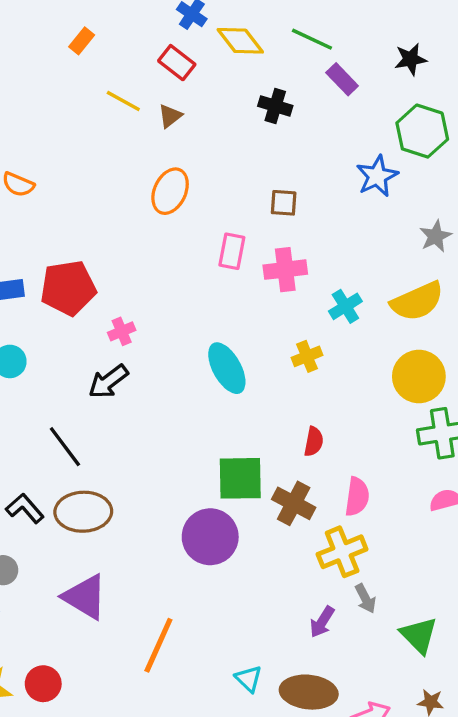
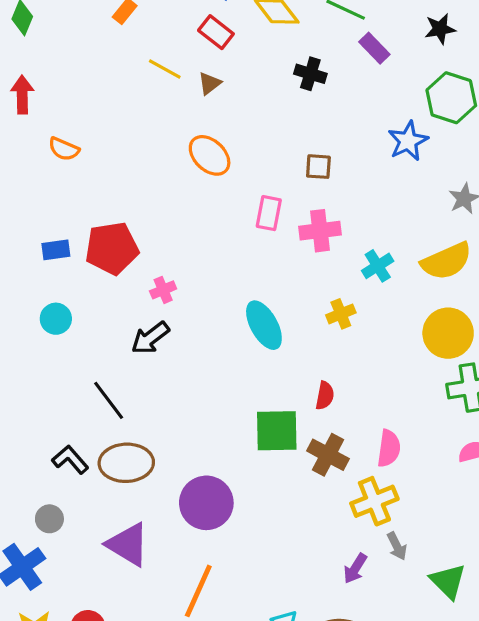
orange ellipse: (170, 191) -> (210, 155), turned -72
red semicircle: (314, 442) -> (325, 396), moved
purple circle: (210, 537) -> (206, 503), moved

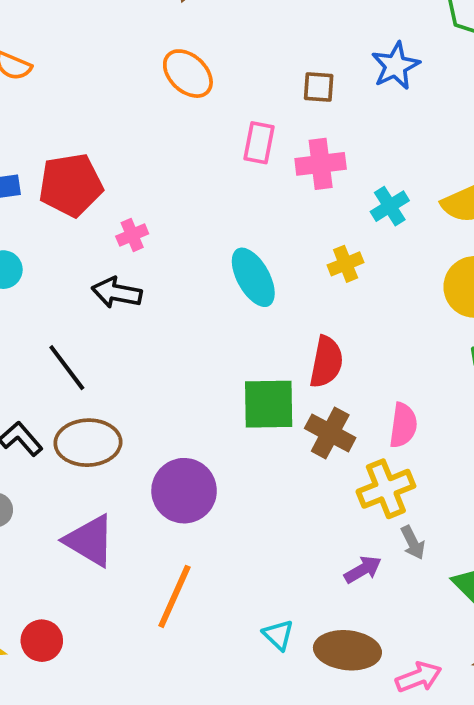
blue star: (408, 141) -> (396, 66), moved
black arrow: (150, 338) -> (117, 293), turned 48
red semicircle: (325, 396) -> (326, 362), size x1.5
purple arrow: (355, 568) -> (363, 570), turned -152

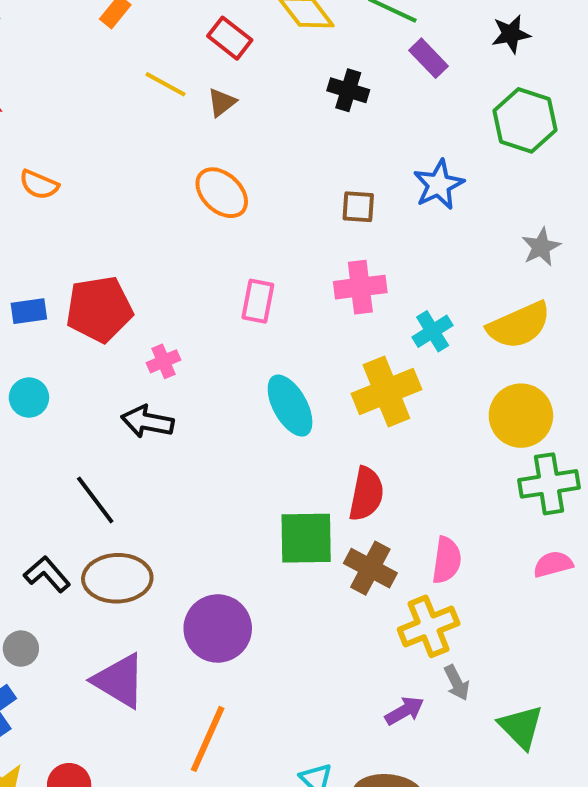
pink rectangle: (259, 143) -> (258, 301), moved
yellow cross: (346, 264) -> (386, 391), size x1.8

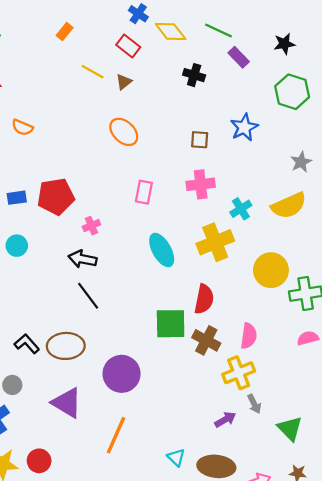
yellow circle: (521, 416) -> (271, 270), moved
black line: (95, 500) -> (88, 296), moved

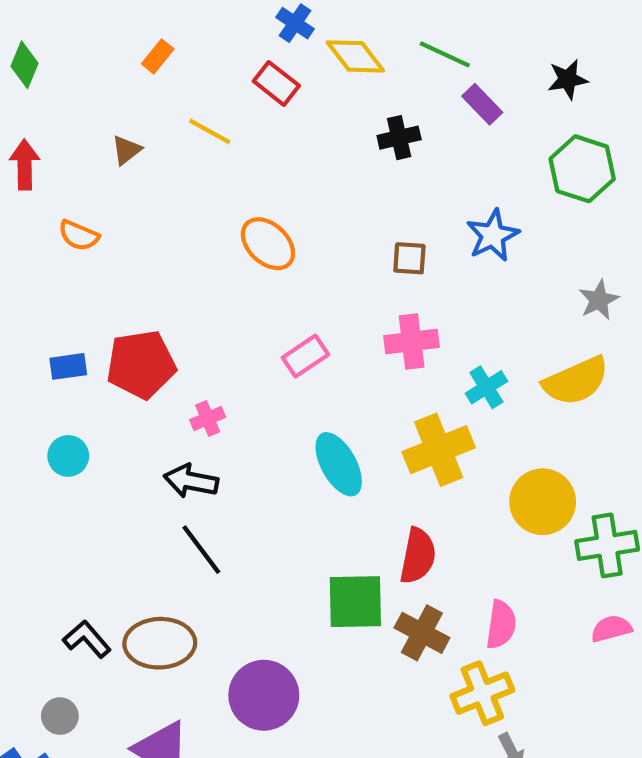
black cross: (194, 75) -> (399, 138), turned -30
brown triangle: (124, 82) -> (126, 150), moved
pink rectangle: (144, 192) -> (305, 356), turned 45

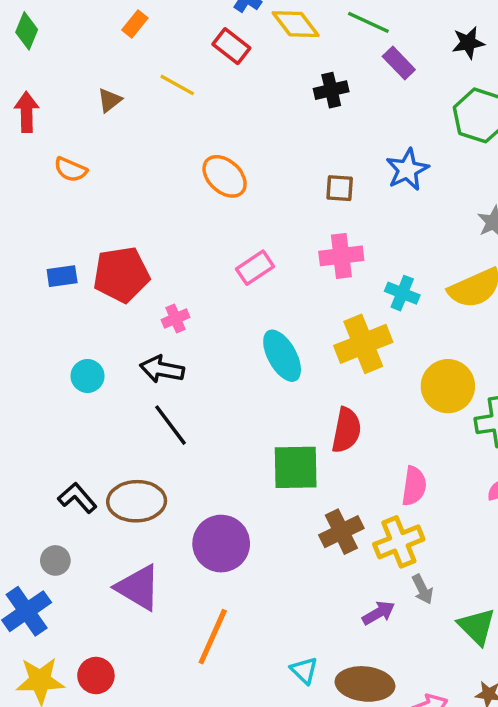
cyan cross: (486, 387) -> (402, 293), turned -36
cyan circle: (68, 456) -> (87, 376), moved
brown cross: (422, 633) -> (341, 532), moved, turned 36

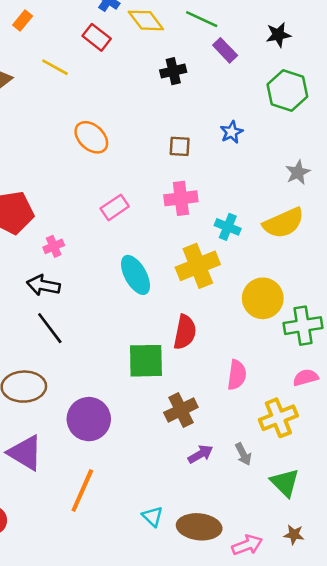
blue star: (407, 170) -> (232, 132), size x0.7
yellow cross: (399, 542) -> (278, 418), moved
purple arrow: (379, 613) -> (200, 454), moved

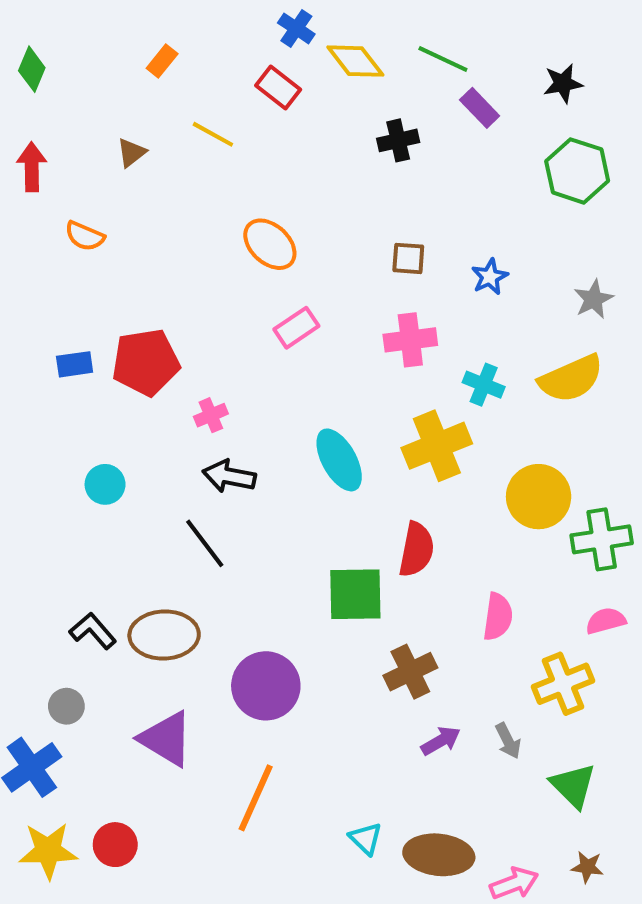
blue star: (232, 132) -> (490, 277), moved
pink rectangle: (115, 207) -> (296, 328), moved
black arrow: (43, 285) -> (229, 476), moved

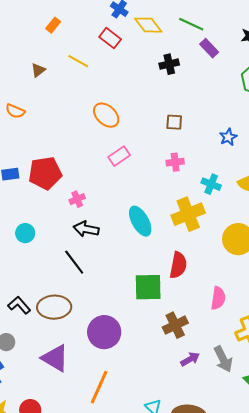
blue star: (490, 277) -> (228, 137), moved
pink cross: (410, 340) -> (175, 162), size x0.7
gray arrow: (508, 741) -> (223, 359), size x1.5

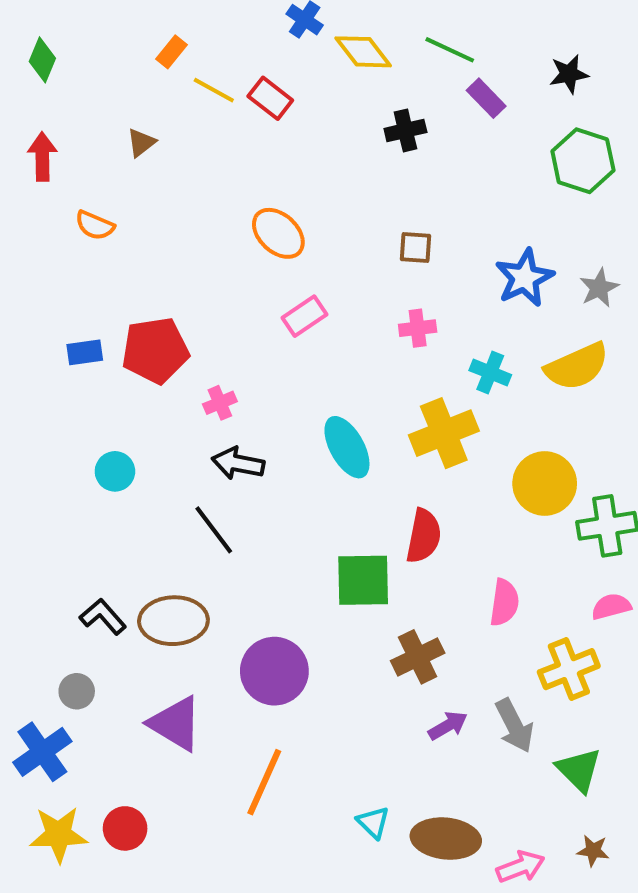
red rectangle: (110, 38) -> (270, 98), moved
yellow line: (78, 61) -> (214, 90), moved
blue star: (228, 137) -> (524, 278), size x1.6

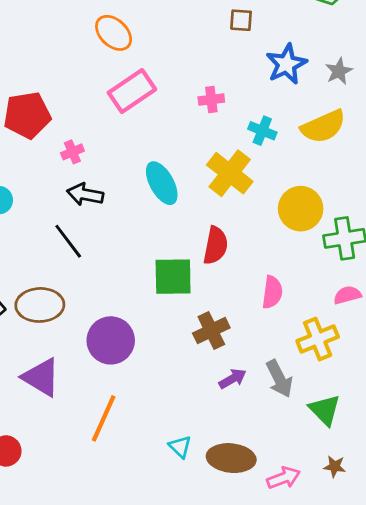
brown square: (416, 247) -> (241, 20), moved
pink rectangle: (305, 316) -> (132, 91), size x1.5
yellow cross: (444, 433) -> (230, 173), turned -30

